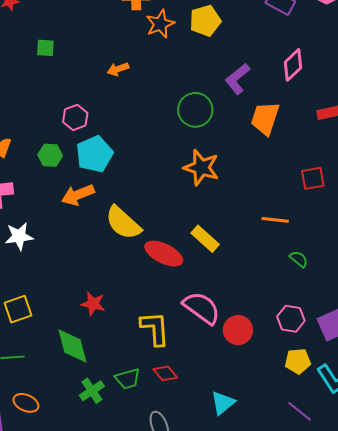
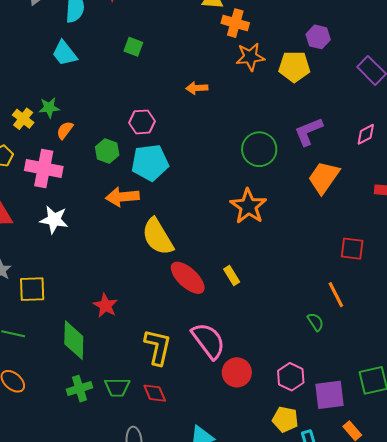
pink diamond: (293, 65) -> (366, 134), size x0.7
orange line: (275, 220) -> (336, 295), moved, turned 40
yellow rectangle: (205, 239) -> (232, 275), size x0.7

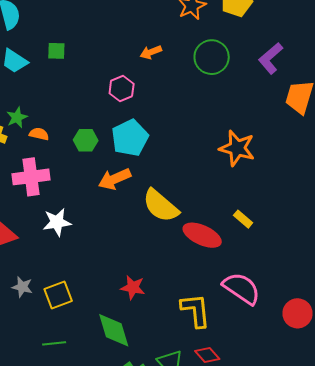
green square: (133, 47) -> (56, 51), moved
pink hexagon: (142, 122) -> (122, 89), moved
orange semicircle: (65, 130) -> (39, 134), turned 84
green circle: (259, 149) -> (212, 57), moved
red circle: (237, 372) -> (298, 313), moved

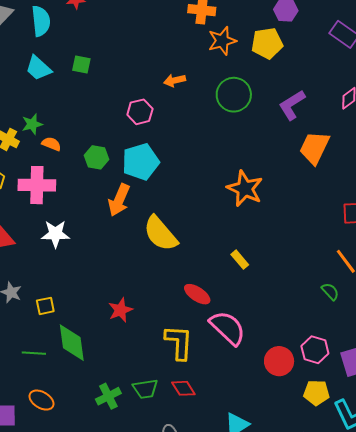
orange arrow: (115, 179) -> (119, 200), turned -52
red ellipse: (202, 235) -> (197, 294), moved, size x0.7
red star: (133, 287) -> (120, 310), turned 30
yellow square: (58, 295) -> (45, 306), size x0.7
green diamond: (114, 330) -> (72, 343), moved

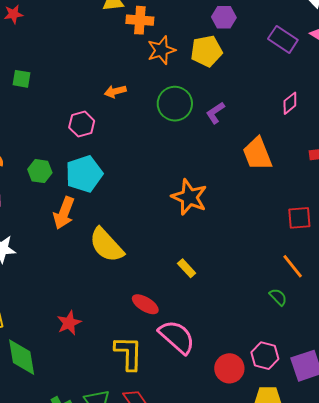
purple L-shape: (292, 105) -> (215, 113), moved, size x0.7
orange trapezoid: (314, 148) -> (257, 154), turned -45

